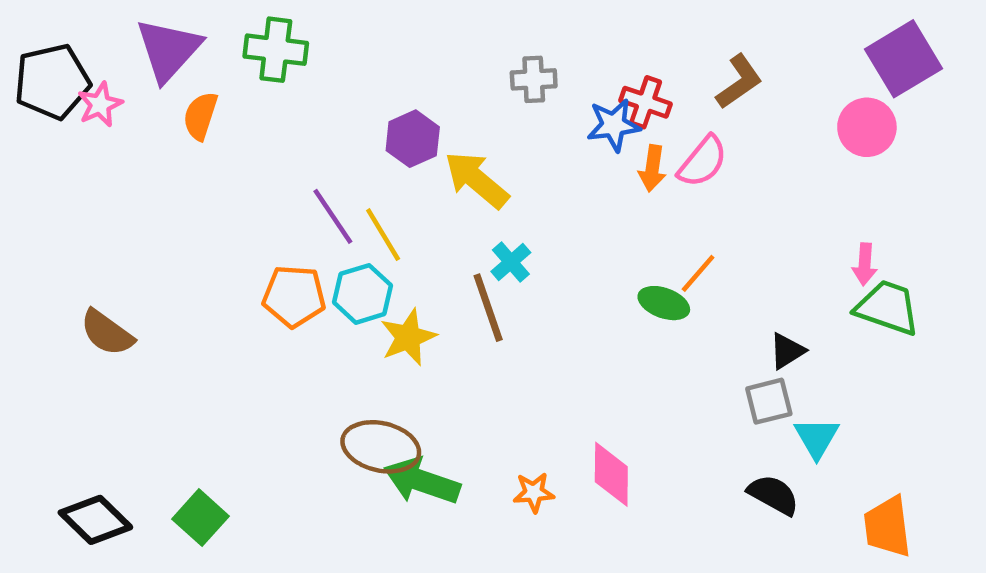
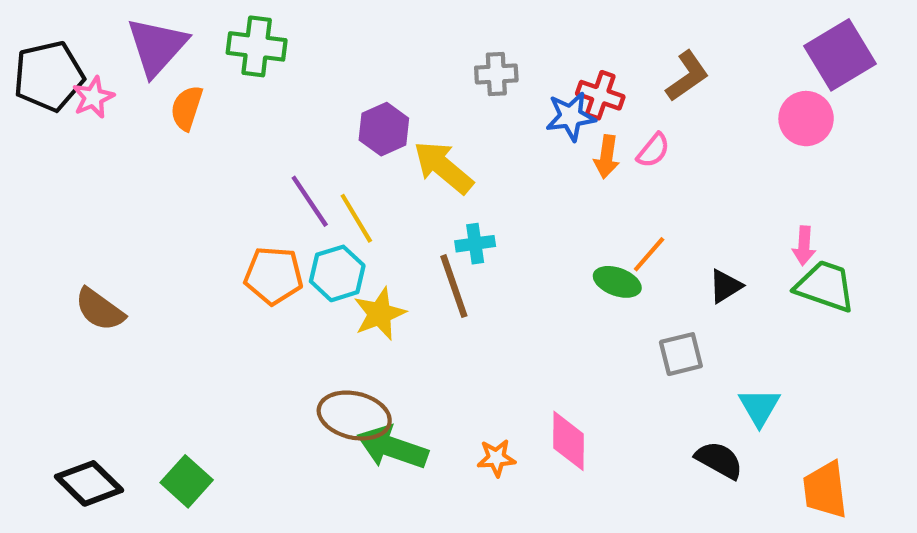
pink semicircle: (703, 162) -> (653, 150), size x0.7
cyan cross: (511, 262) -> (475, 244), turned 33
black triangle: (787, 351) -> (725, 286), moved
gray square: (769, 401) -> (681, 354), moved

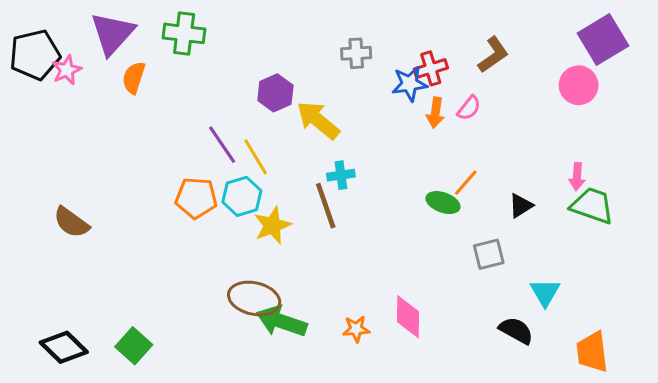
red cross: (600, 95) -> (431, 68), turned -36

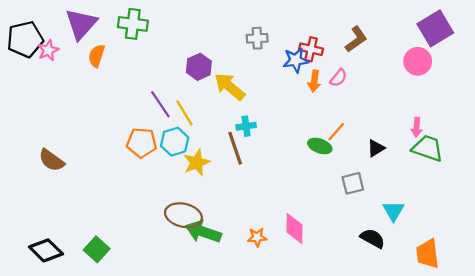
red cross: (431, 68) -> (311, 49), turned 30

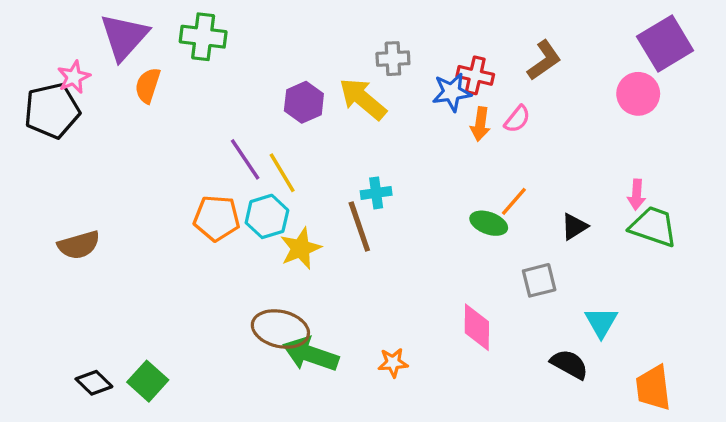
black pentagon: (25, 39) -> (52, 111), moved
yellow arrow: (230, 87) -> (363, 99), moved
brown semicircle: (51, 160) -> (79, 245), turned -52
pink diamond: (294, 228) -> (477, 327), moved
black diamond: (46, 250) -> (94, 383), moved, size x0.7

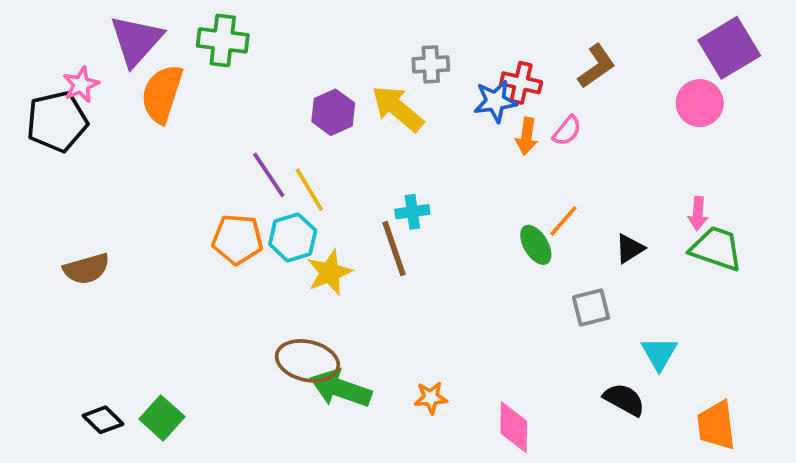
orange semicircle: (148, 85) -> (162, 94), size x1.5
green ellipse: (489, 223) -> (536, 245), turned 39
pink diamond: (477, 327) -> (514, 427), moved

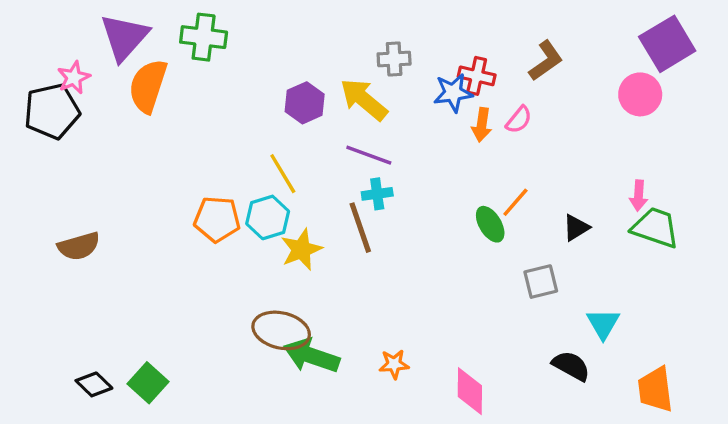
purple line: (269, 175) -> (369, 155), moved, turned -36

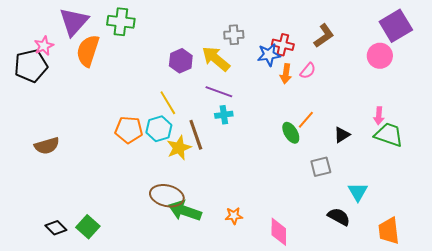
brown line: (360, 228) -> (196, 135), moved

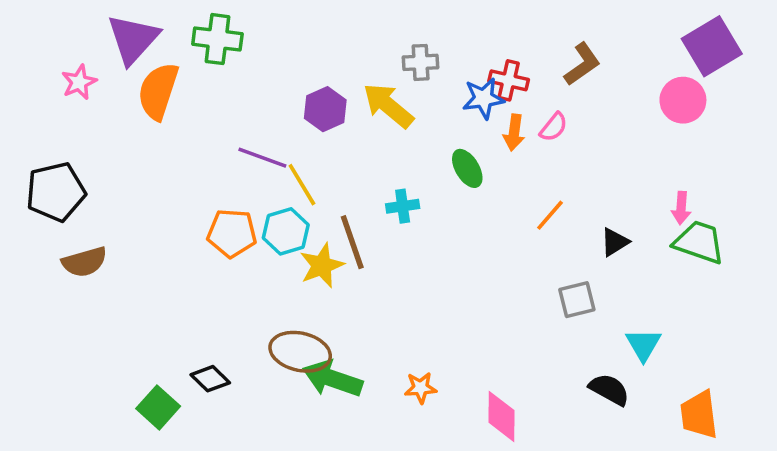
black pentagon: (31, 66) -> (56, 192), moved
purple line: (219, 92) -> (262, 158), moved
green ellipse: (291, 133) -> (467, 168), moved
black diamond: (56, 228) -> (210, 379), moved

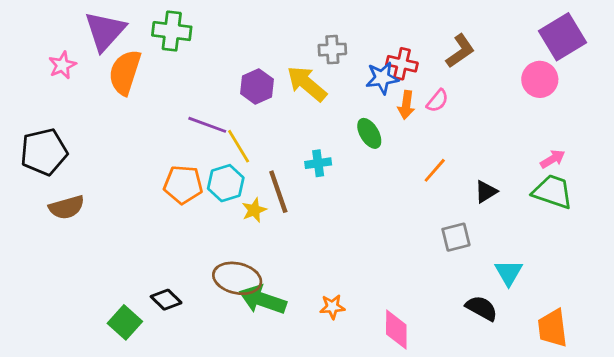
pink arrow: (681, 208) -> (553, 159), moved, turned -125
yellow star: (322, 265) -> (254, 210), size x0.7

